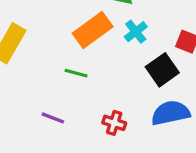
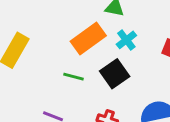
black square: (162, 70) -> (115, 74), moved

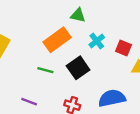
cyan cross: (126, 40) -> (97, 41), moved

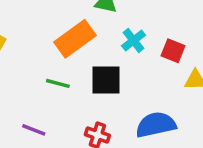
black square: (78, 68) -> (106, 80), turned 35

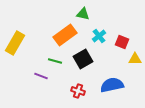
black square: (106, 80) -> (83, 59), turned -30
purple line: (34, 130) -> (41, 76), moved

